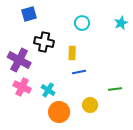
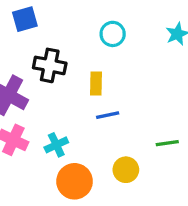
cyan cross: (48, 90) -> (56, 145), turned 32

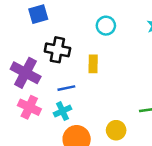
blue line: (108, 115) -> (66, 88), moved

